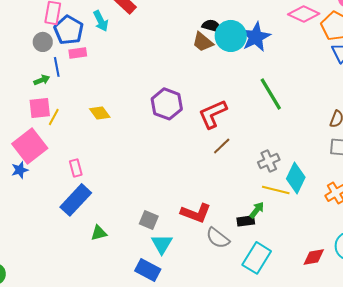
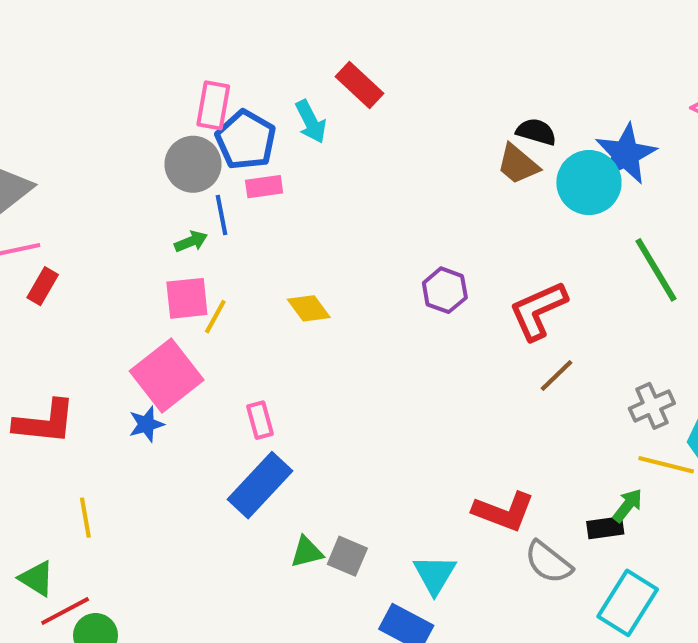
cyan circle: (231, 36) -> (589, 183), moved
gray circle: (43, 42) -> (193, 164), size x1.4
purple hexagon: (167, 104) -> (445, 290), size x0.7
gray square: (149, 220) -> (347, 556), moved

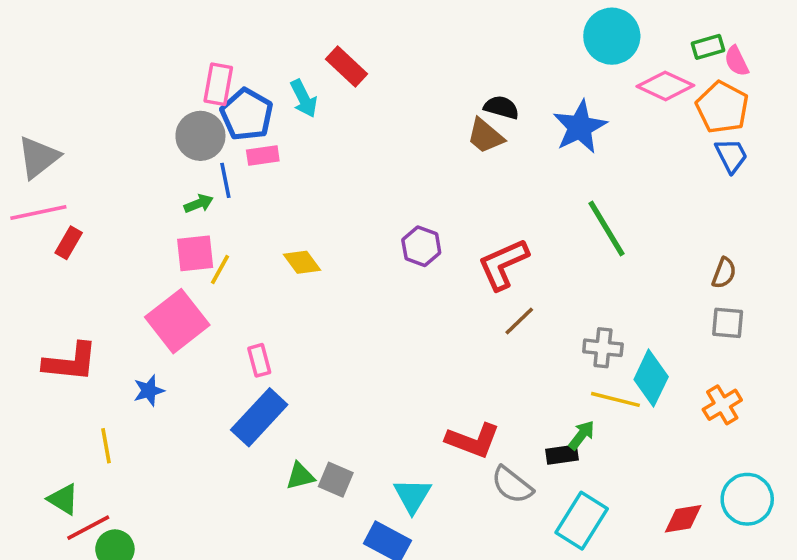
cyan circle: (589, 183) -> (612, 36), moved
gray cross: (652, 406) -> (603, 348), turned 30
blue star: (146, 424) -> (149, 391), moved

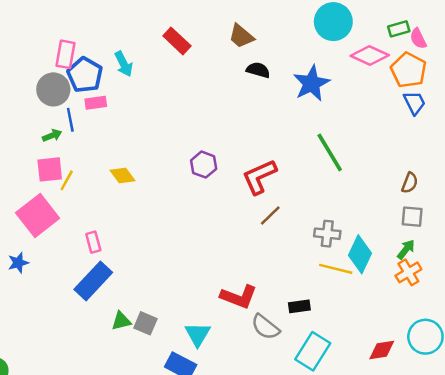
red rectangle: (346, 66) -> (177, 41), moved
brown trapezoid: (485, 136) -> (241, 36), moved
green arrow: (582, 435) -> (406, 249), moved

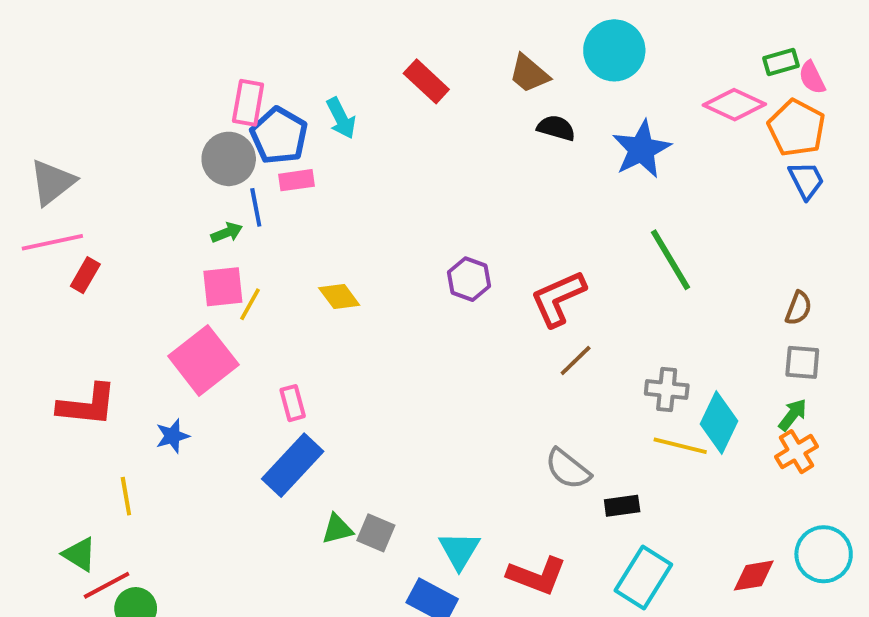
cyan circle: (333, 22) -> (614, 50), moved
red L-shape: (239, 297) -> (537, 576), moved
gray semicircle: (265, 327) -> (568, 469), moved

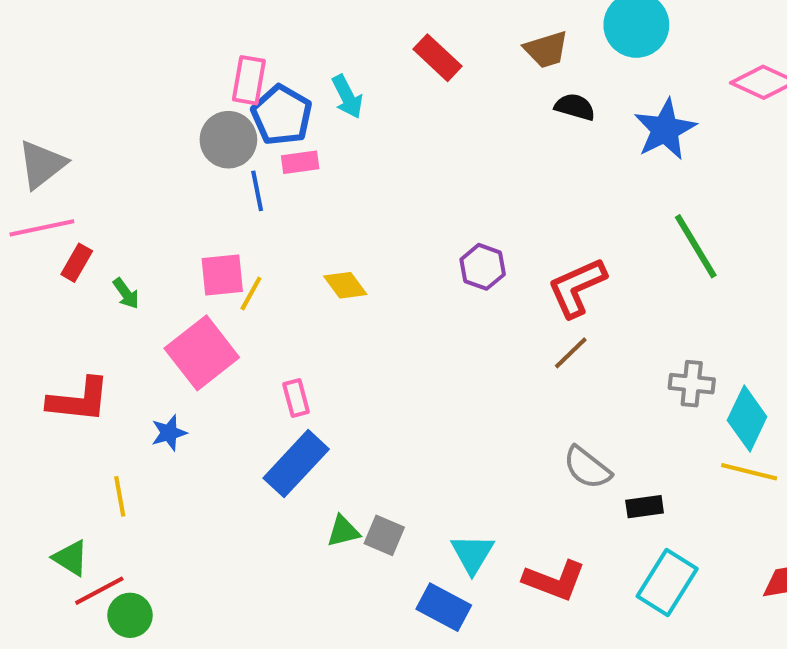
brown trapezoid: (529, 74) -> (546, 49), turned -57
green arrow: (227, 233) -> (126, 293), moved, turned 76
brown line: (576, 360) -> (571, 353), moved
yellow line: (680, 446) -> (749, 472), moved

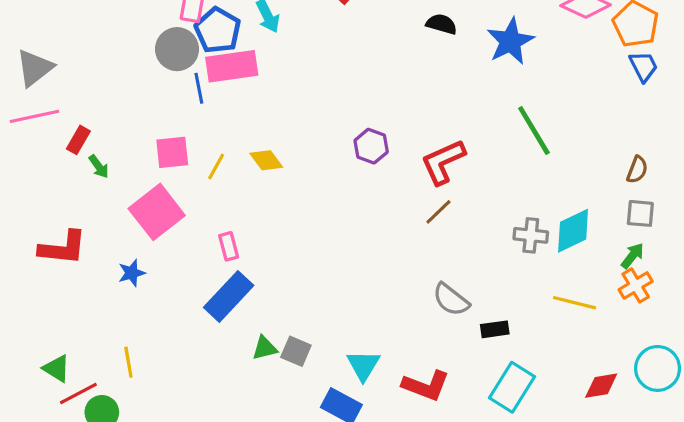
pink rectangle: (300, 162) -> (232, 66), size x1.8
red rectangle: (77, 263) -> (78, 140), moved
yellow line: (251, 293) -> (216, 167), moved
cyan diamond: (747, 418) -> (573, 231), moved, turned 39
yellow line: (120, 496) -> (128, 362), moved

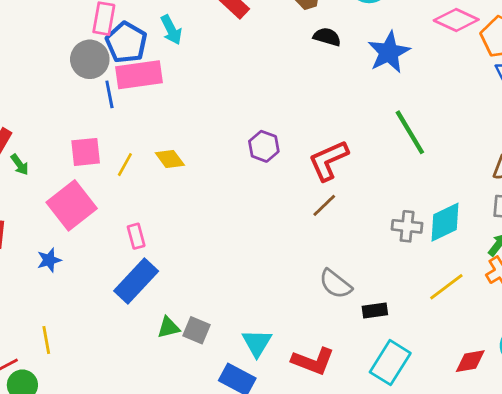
yellow line: (575, 303) -> (446, 287), turned -51

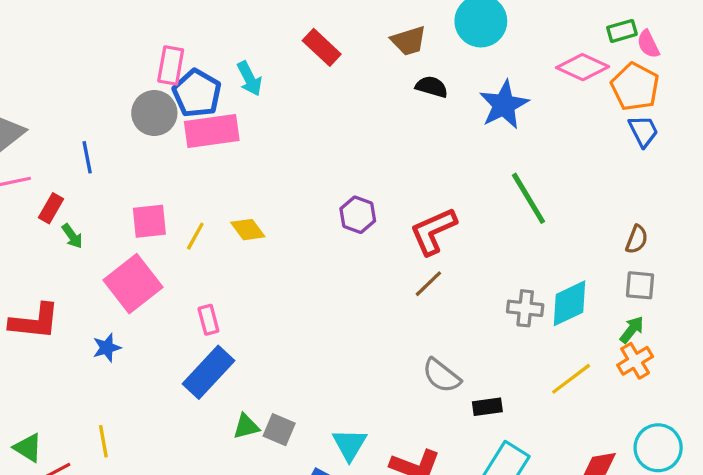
blue line: (109, 94) -> (87, 157), moved

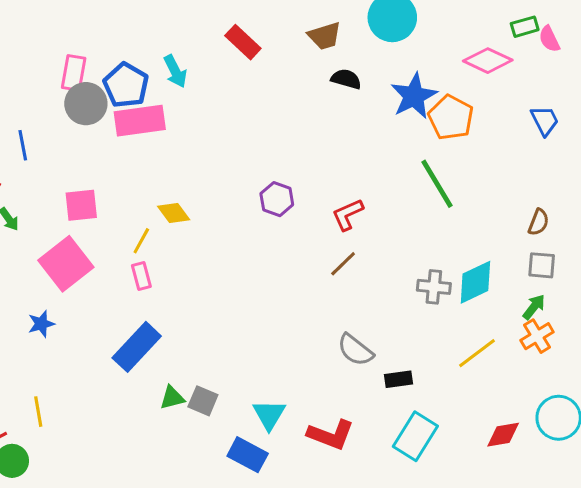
pink rectangle: (171, 65) -> (74, 73), moved
orange pentagon: (635, 87) -> (451, 118), moved
red L-shape: (433, 231) -> (348, 215), size x0.7
yellow line: (195, 236) -> (141, 241), moved
pink rectangle: (208, 320) -> (141, 276), moved

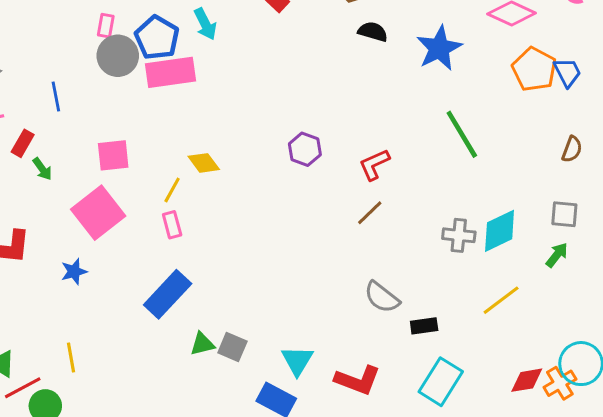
pink rectangle: (74, 73) -> (106, 26), size x0.7
orange pentagon: (451, 118) -> (534, 69), moved
brown semicircle: (539, 222) -> (572, 149), moved
orange cross: (537, 336) -> (560, 383), moved

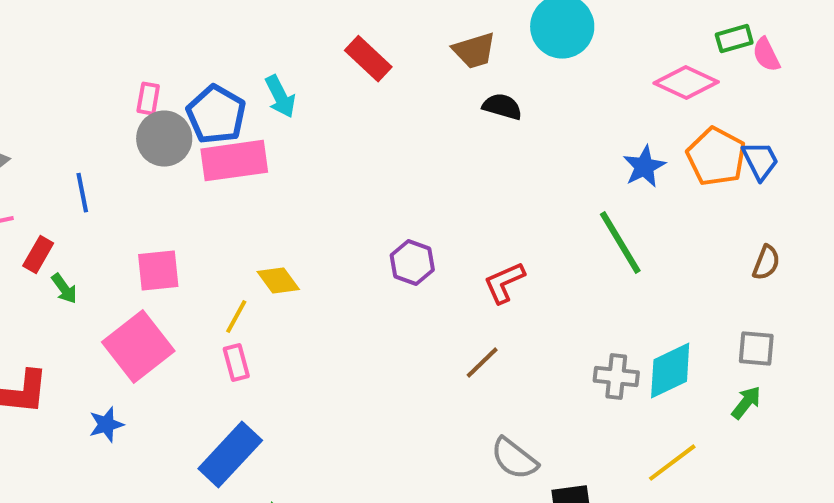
blue star: (439, 48) -> (644, 167), moved, size x0.7
brown line: (370, 213) -> (482, 363), moved

